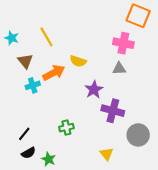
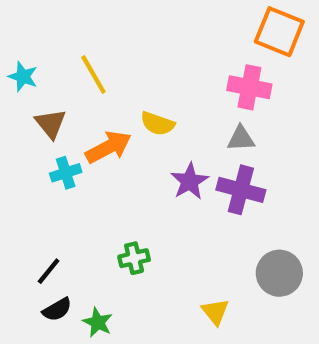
purple cross: (113, 111) -> (241, 190), moved

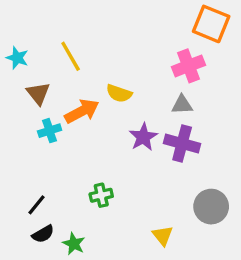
pink cross: (249, 87) -> (189, 66), turned -32

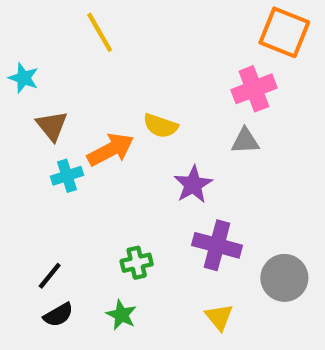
yellow line: (71, 56) -> (100, 32), moved
purple cross: (182, 143) -> (217, 245), moved
green star: (74, 244) -> (121, 315), moved

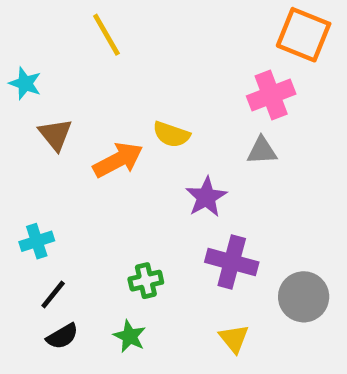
cyan cross: (67, 176) -> (37, 241), moved

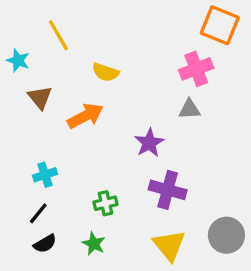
yellow line: (106, 35) -> (58, 35), moved
yellow semicircle: (171, 134) -> (105, 72), moved
cyan cross: (37, 241) -> (45, 175), moved
gray circle: (304, 297) -> (226, 235), moved
yellow triangle: (234, 339) -> (169, 245), size x1.5

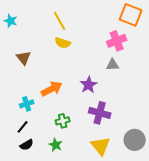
yellow line: (58, 35) -> (60, 21), moved
cyan star: (18, 60) -> (11, 21), moved
orange arrow: (85, 116) -> (52, 89), moved

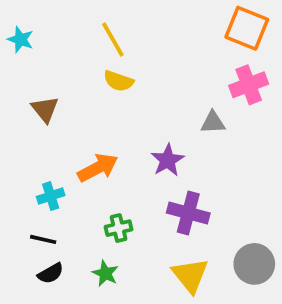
pink cross: (117, 41) -> (249, 85), moved
black line: (23, 127) -> (43, 239), turned 64

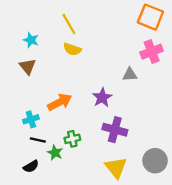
cyan star: (20, 40) -> (31, 40), moved
black line: (43, 239) -> (38, 140), moved
green star: (105, 273) -> (55, 153), moved

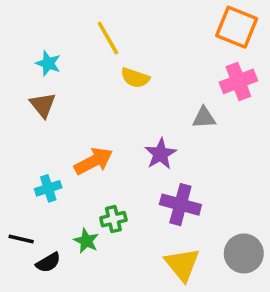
yellow semicircle: (72, 49) -> (135, 78), moved
black line: (38, 140) -> (21, 239), moved

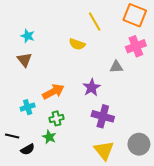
yellow line: (108, 38) -> (95, 22), moved
green cross: (113, 219) -> (56, 118), moved

